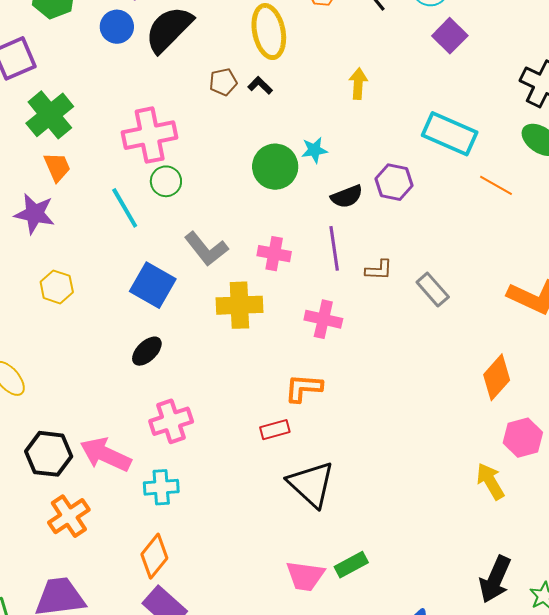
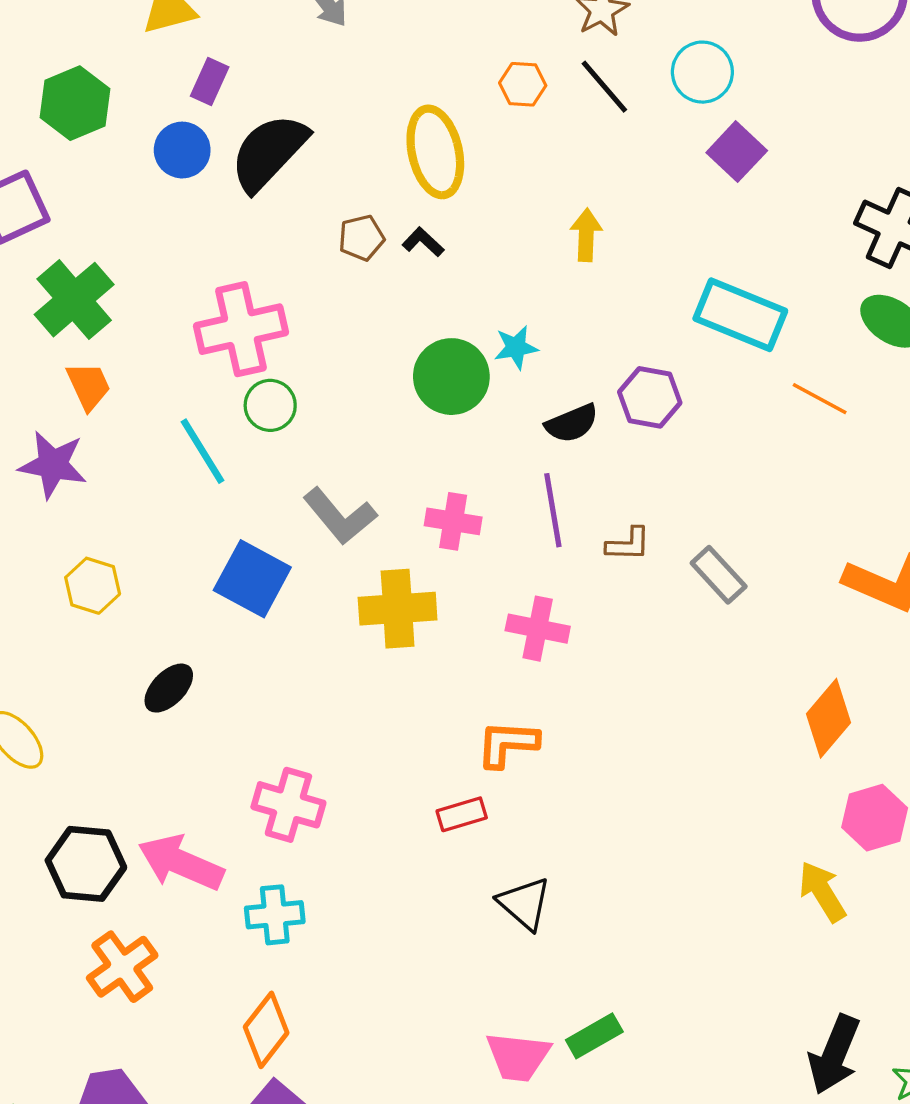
black ellipse: (147, 351) -> (169, 688), moved
pink cross: (171, 421) -> (288, 805), turned 36
black triangle: (311, 484) -> (524, 903), size x0.7

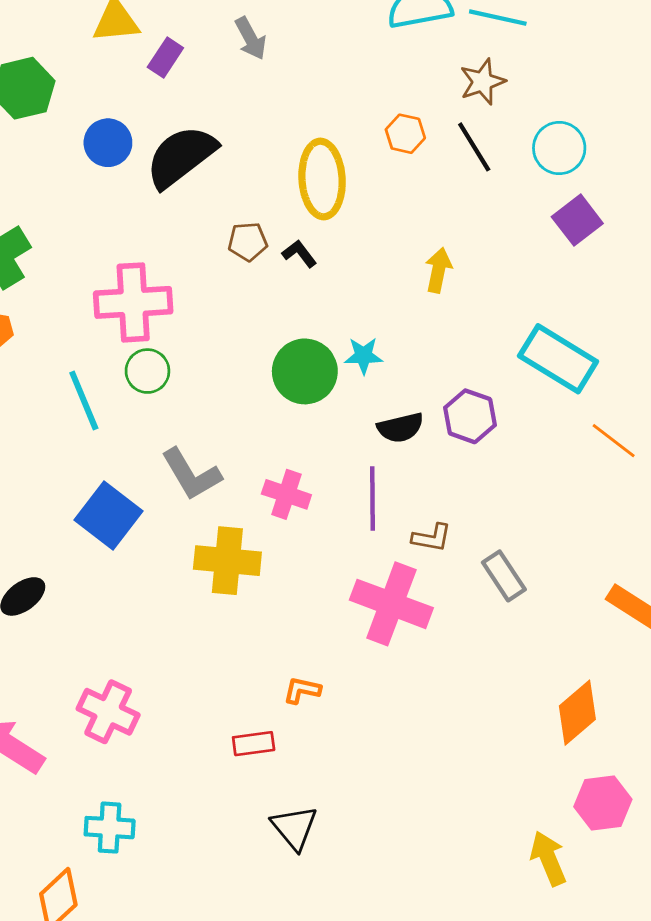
purple rectangle: (210, 81) -> (165, 57), moved
pink cross: (538, 629) -> (391, 604), moved, size x1.5
orange L-shape: (507, 744) -> (302, 690), size x0.7
cyan cross: (275, 915) -> (110, 828), moved

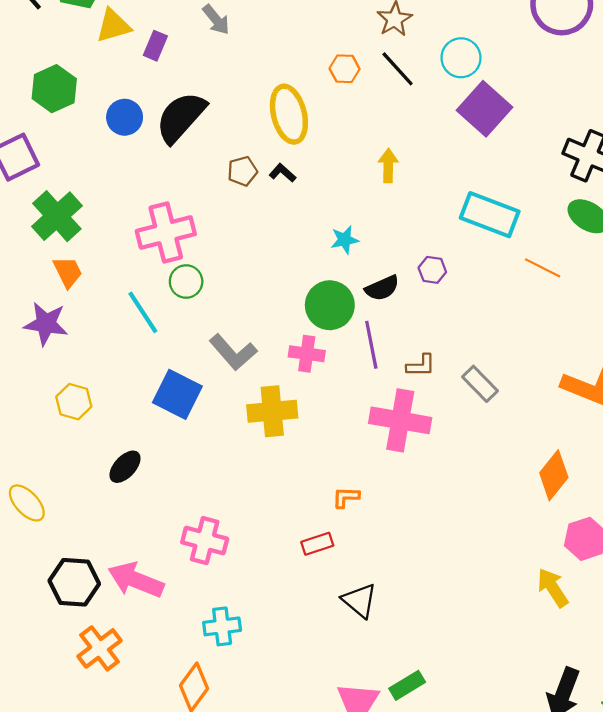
purple square: (577, 220) -> (485, 109), size x1.4
green circle: (305, 371) -> (330, 305), moved
purple hexagon: (470, 416) -> (432, 270), size x0.7

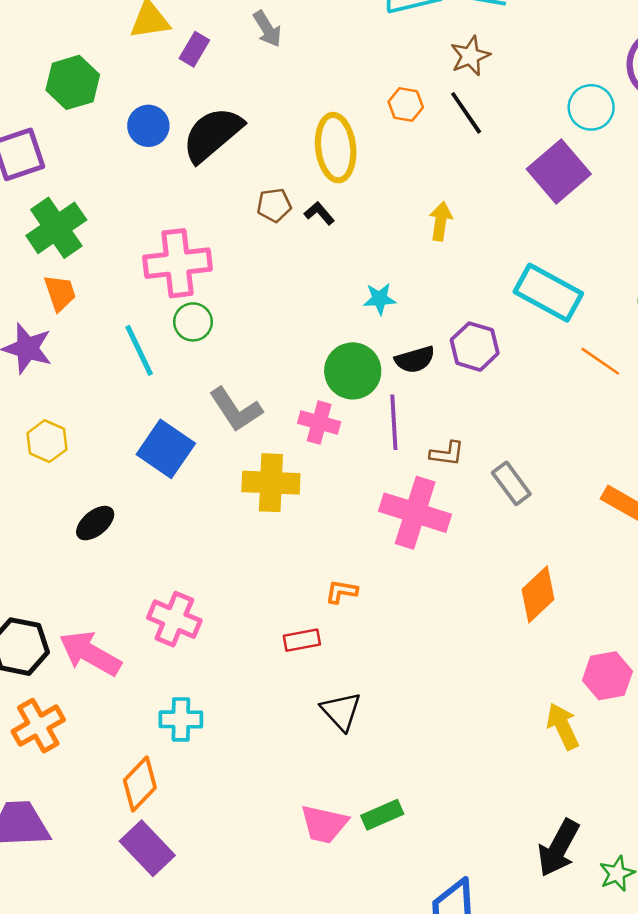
cyan circle: (461, 58) -> (591, 107), moved
purple hexagon: (432, 270) -> (475, 347), size x1.5
orange diamond: (554, 475) -> (538, 594), moved

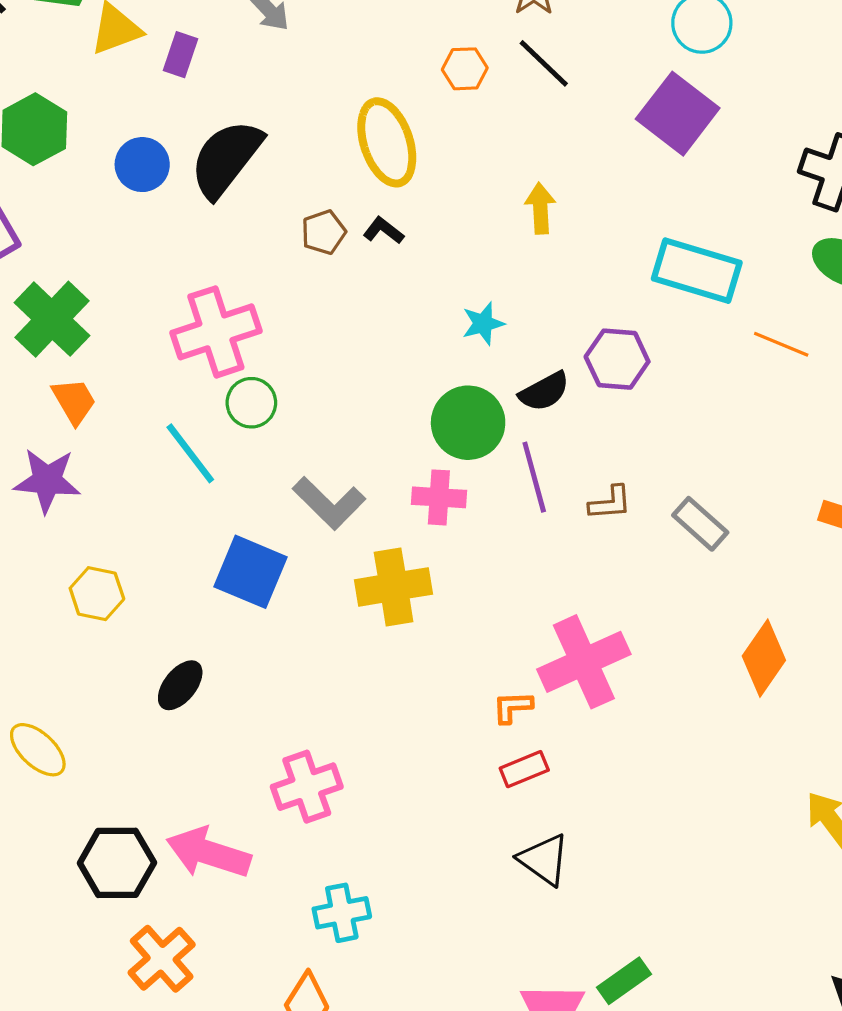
pink cross: (415, 513) -> (584, 662), moved, turned -30
pink cross: (174, 619) -> (307, 787), turned -30
red rectangle: (302, 640) -> (524, 769), moved

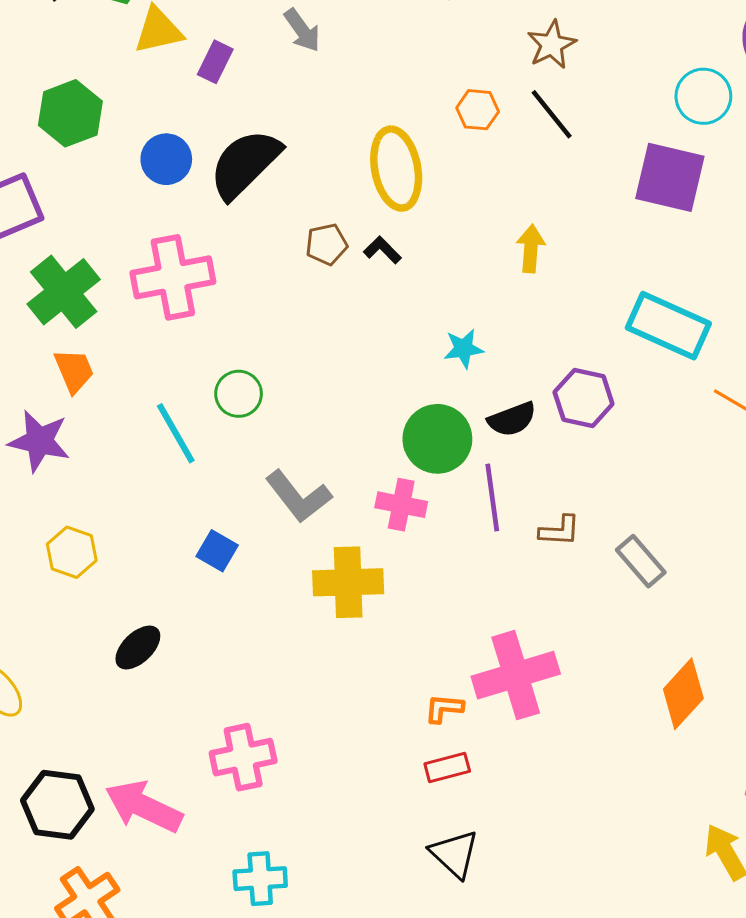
purple square: (678, 114) -> (670, 177), turned -32
pink cross: (216, 332) -> (173, 277), moved
blue square: (251, 572) -> (217, 551), size x0.6

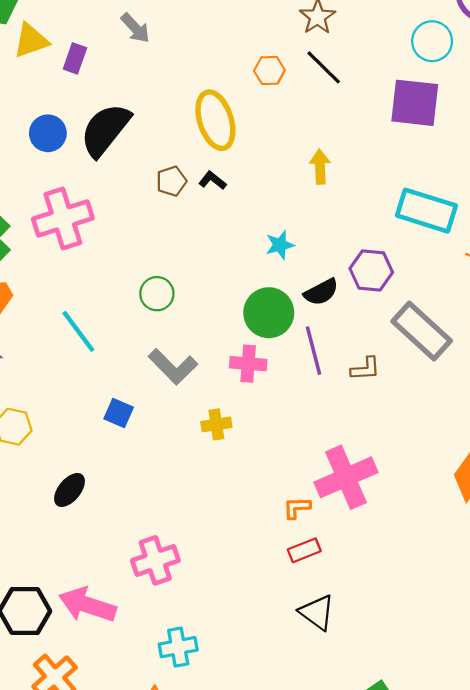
green circle: (239, 394) -> (157, 294), moved
gray rectangle: (641, 561) -> (422, 331), moved, size x1.6
yellow cross: (348, 582) -> (216, 424), size x0.6

